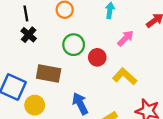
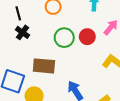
red circle: (97, 57) -> (87, 37), moved

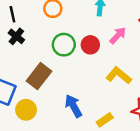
brown rectangle: (44, 66) -> (39, 76), turned -60

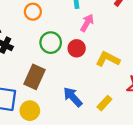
pink arrow: (118, 35) -> (87, 23), moved
red circle: (90, 45) -> (77, 48), moved

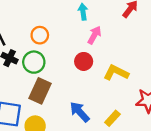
orange circle: (33, 12) -> (40, 35), moved
green circle: (51, 43) -> (34, 62), moved

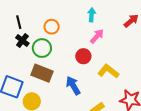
brown rectangle: (40, 91) -> (42, 73), turned 75
blue arrow: (80, 112) -> (73, 86), moved

